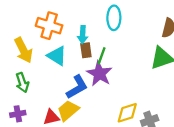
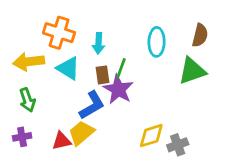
cyan ellipse: (114, 18) -> (157, 42), moved
yellow arrow: (23, 50) -> (29, 62), turned 110
brown rectangle: (86, 50) -> (102, 75), moved

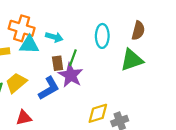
cyan arrow: (99, 43) -> (54, 37), turned -77
cyan triangle: (68, 68) -> (29, 45), moved, turned -30
yellow trapezoid: (81, 133) -> (16, 83), moved

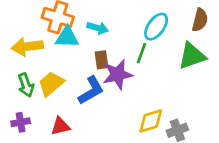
cyan ellipse: (102, 36) -> (156, 27), turned 35
green line: (73, 58) -> (141, 53), moved
purple star: (71, 75) -> (118, 74), turned 30

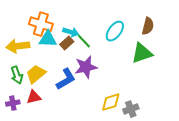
green line: (141, 53) -> (84, 41), moved, turned -63
brown rectangle: (102, 60) -> (67, 43), moved, turned 56
red triangle: (60, 126) -> (34, 97), moved

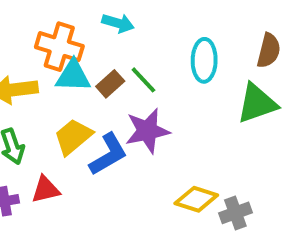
cyan ellipse: (115, 31) -> (204, 60), turned -35
cyan arrow: (71, 32) -> (118, 23), moved
yellow trapezoid: (36, 74) -> (73, 137), moved
yellow diamond: (111, 102) -> (196, 199), turned 35

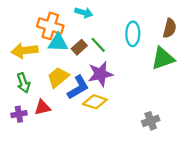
yellow diamond: (196, 199) -> (95, 102), moved

